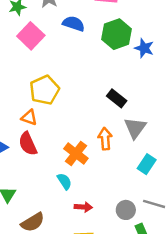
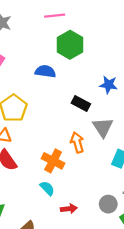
blue semicircle: (74, 24) -> (45, 71), moved
blue star: (144, 48) -> (109, 85), moved

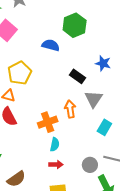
orange cross: (53, 161) -> (48, 122), turned 36
cyan semicircle: (47, 188) -> (55, 144), moved, turned 48

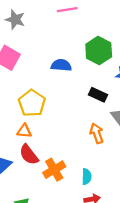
green hexagon: (75, 25) -> (99, 50), moved
orange cross: (48, 122) -> (54, 170), moved

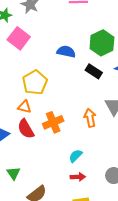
black rectangle: (98, 95) -> (94, 71), moved
orange cross: (54, 170) -> (53, 122), moved
cyan semicircle: (87, 177) -> (76, 156), turned -144

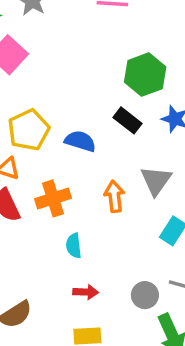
blue semicircle: (66, 52) -> (80, 141), moved
cyan semicircle: (76, 156) -> (74, 246), moved, turned -56

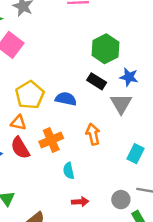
gray triangle: (156, 180) -> (121, 104), moved

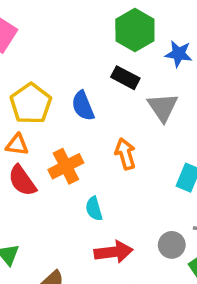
blue star: (129, 77) -> (179, 54), moved
blue semicircle: (66, 99) -> (83, 106), turned -120
red arrow: (80, 202) -> (114, 252), size x1.5

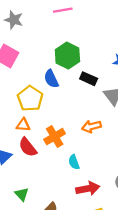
green hexagon: (135, 30) -> (67, 56), moved
blue semicircle: (83, 106) -> (51, 79), moved
orange arrow: (125, 154) -> (91, 126), turned -84

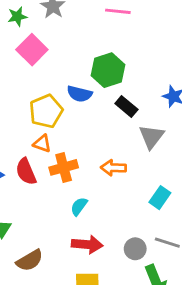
blue semicircle: (51, 79) -> (79, 94), turned -66
orange triangle: (23, 125) -> (42, 144), moved
cyan semicircle: (74, 162) -> (79, 206), turned 40

